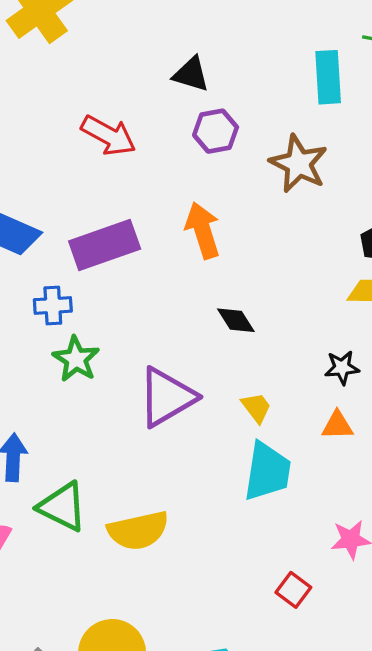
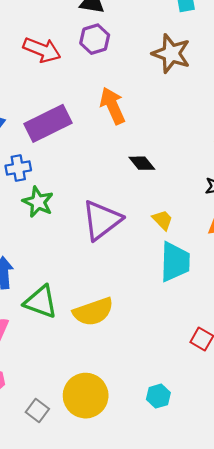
purple hexagon: (216, 131) -> (95, 39), moved

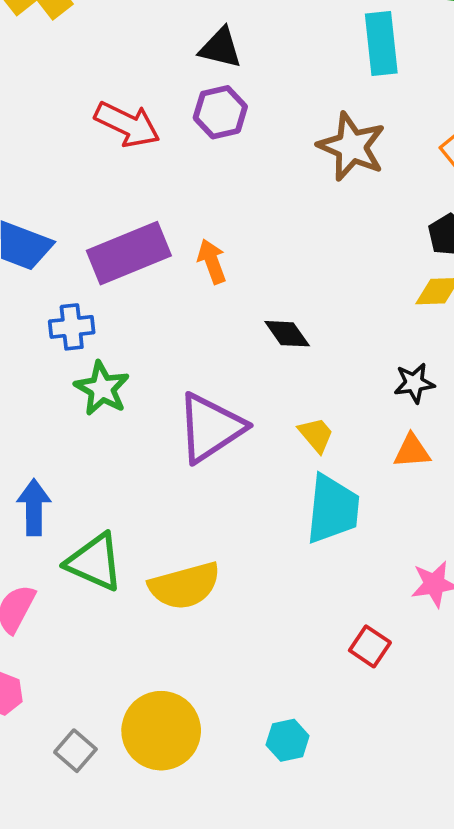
orange arrow: (112, 106) -> (212, 261), moved, size x0.7

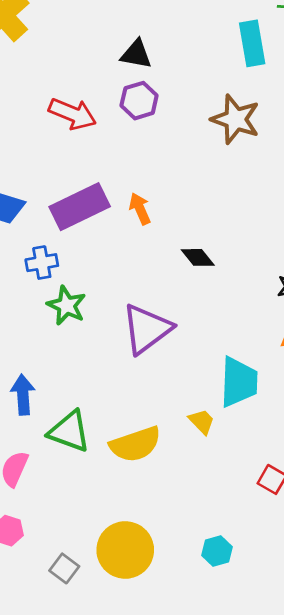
yellow trapezoid: (316, 435) -> (202, 422), moved

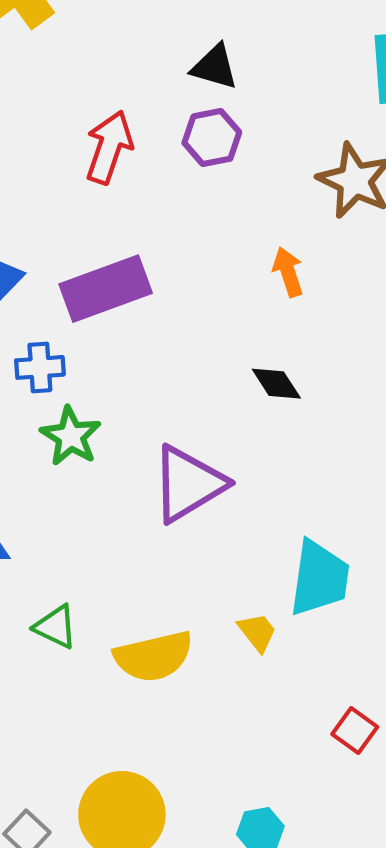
red arrow: (72, 114) -> (109, 147), turned -99
orange arrow: (140, 209) -> (288, 272), moved
green triangle: (69, 431) -> (56, 627), size x0.7

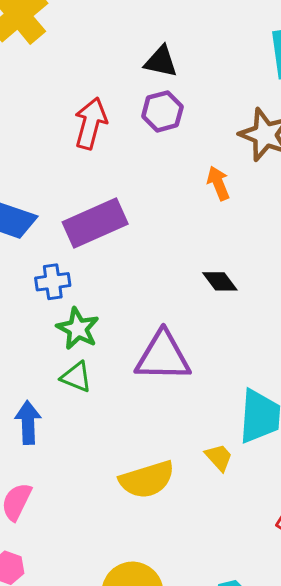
orange arrow: (288, 272) -> (218, 183), moved
purple triangle: (188, 484) -> (163, 356), turned 36
green triangle: (56, 627) -> (76, 377), moved

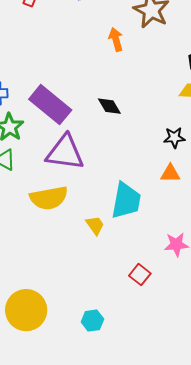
purple rectangle: (95, 223) -> (50, 105), moved, turned 57
yellow semicircle: (147, 480) -> (49, 198), moved

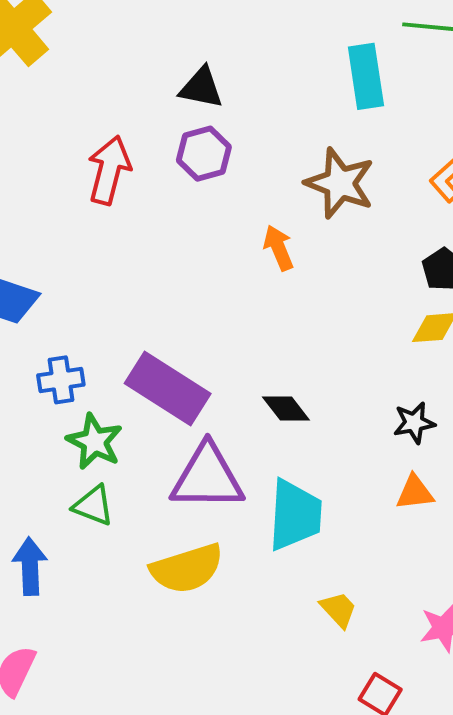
black diamond: (109, 106) -> (286, 409), moved
cyan trapezoid: (126, 201) -> (295, 515), moved
yellow trapezoid: (95, 225) -> (339, 610), moved

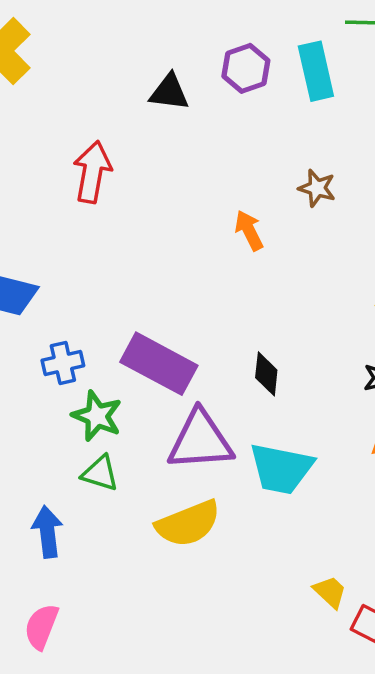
purple hexagon: (204, 154) -> (246, 68), moved
brown star: (340, 183) -> (317, 188), moved, size x0.6
black diamond: (286, 409) -> (266, 374), turned 48
cyan trapezoid: (295, 515) -> (281, 469), turned 102
yellow trapezoid: (339, 610) -> (330, 592), moved

